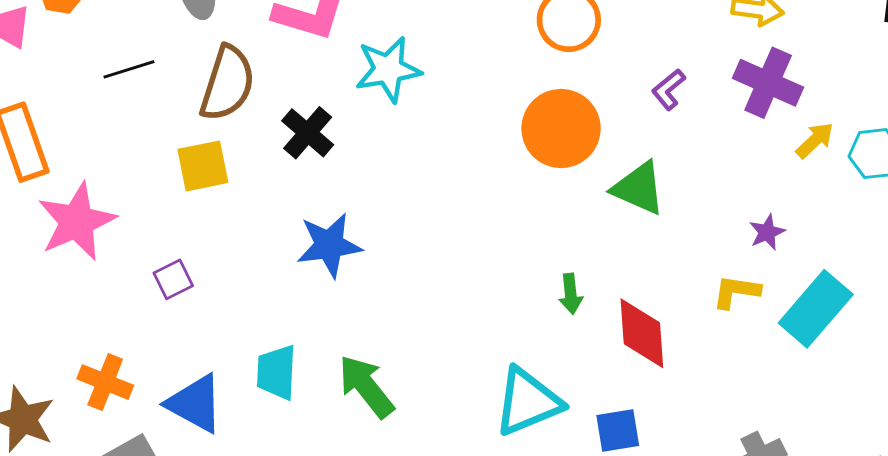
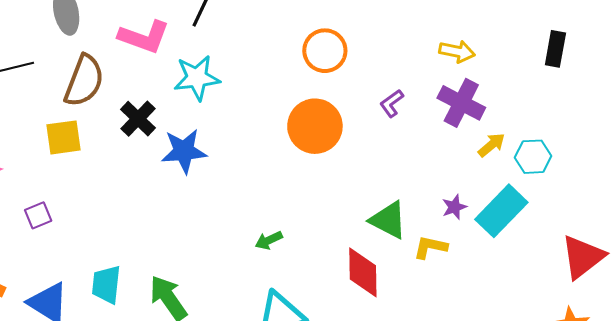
green triangle: (639, 188) -> (388, 220), moved
blue star: (329, 245) -> (184, 151), moved
green arrow: (571, 294) -> (269, 240), moved, turned 68
cyan rectangle: (816, 309) -> (501, 211), moved

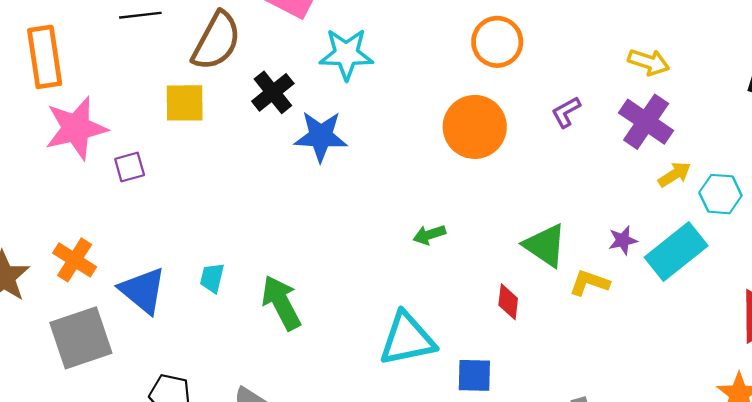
purple square: (38, 215) -> (130, 167), moved
green arrow: (269, 240) -> (429, 235), moved
red diamond: (363, 272) -> (508, 302), size x0.6
cyan trapezoid: (106, 284) -> (212, 278), size x0.7

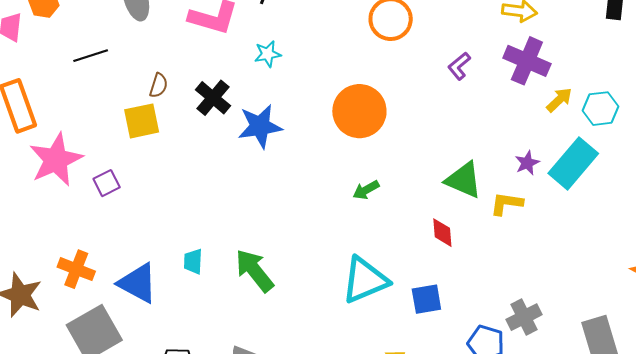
brown semicircle: (216, 41) -> (159, 85), moved, size x0.5
cyan star: (346, 54) -> (268, 54), size x0.6
orange circle: (475, 127) -> (359, 111), moved

